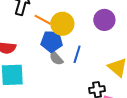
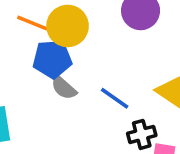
blue line: (77, 54) -> (115, 98), moved, turned -66

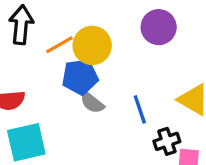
orange line: (32, 23) -> (59, 45), turned -48
blue line: (115, 98) -> (140, 109), turned 40

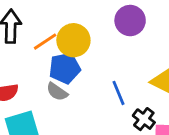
gray semicircle: (92, 103) -> (57, 92), moved
black cross: (167, 141) -> (144, 119), turned -30

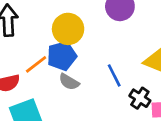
orange line: (45, 42) -> (36, 64), moved
gray semicircle: (57, 92) -> (69, 82), moved

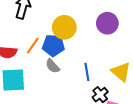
orange line: (36, 64) -> (33, 46), turned -36

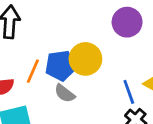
yellow circle: (64, 27) -> (85, 59), moved
blue line: (87, 72) -> (129, 92), moved

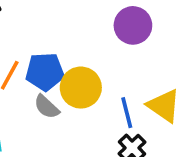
yellow circle: (85, 59) -> (81, 88), moved

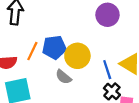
gray semicircle: (47, 107) -> (63, 77), moved

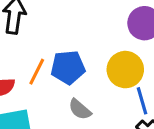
yellow circle: (77, 56) -> (125, 70), moved

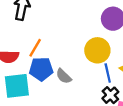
blue pentagon: (68, 67) -> (41, 69), moved

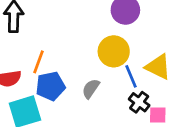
gray semicircle: (64, 76) -> (91, 89), moved, turned 91

